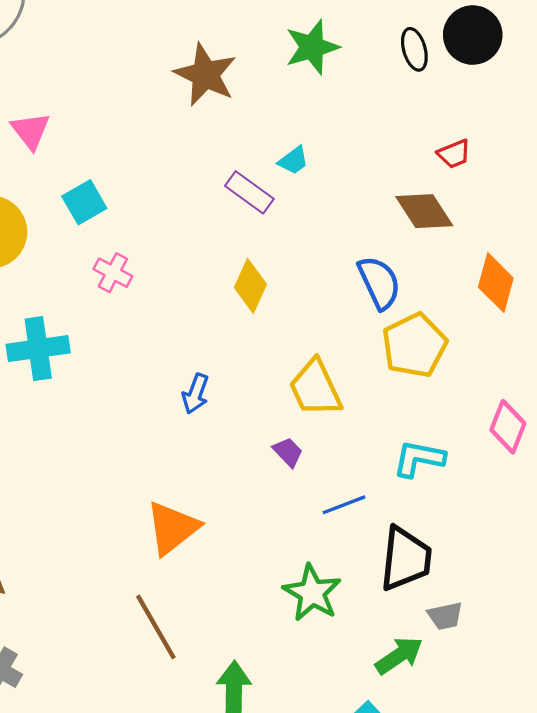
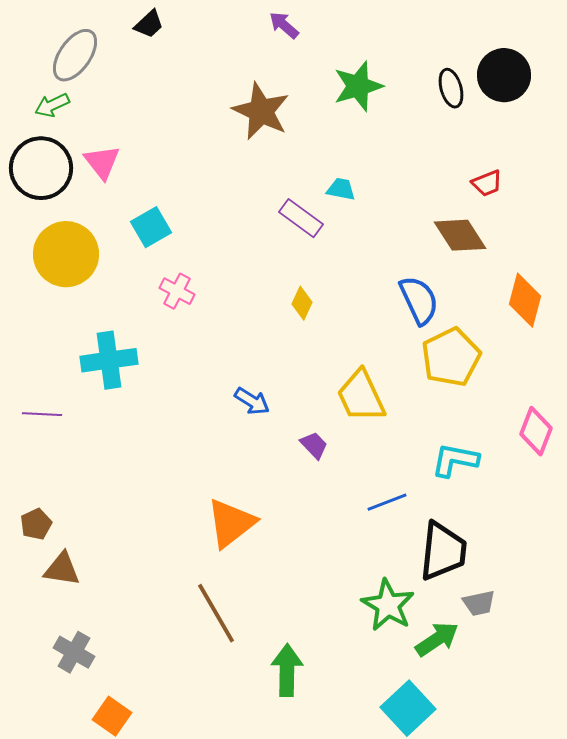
cyan trapezoid: (293, 160) -> (341, 189), turned -132
yellow diamond: (250, 286) -> (302, 303), size x0.7
blue arrow: (195, 394) -> (252, 401), turned -78
purple trapezoid: (288, 452) -> (314, 445), moved
green star: (312, 593) -> (388, 605), moved

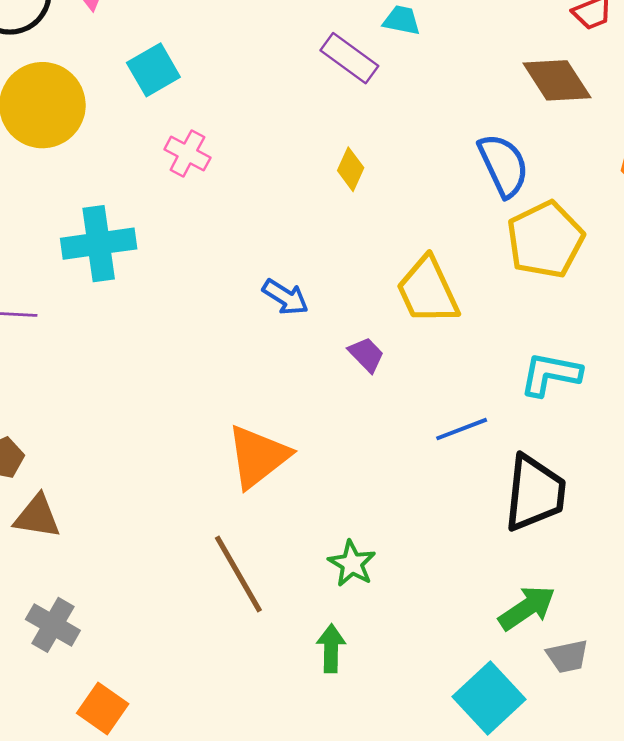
gray trapezoid: (479, 603) -> (567, 656), moved
green star: (388, 605) -> (352, 564), moved, size x0.7
green arrow: (287, 670) -> (331, 648), size x0.7

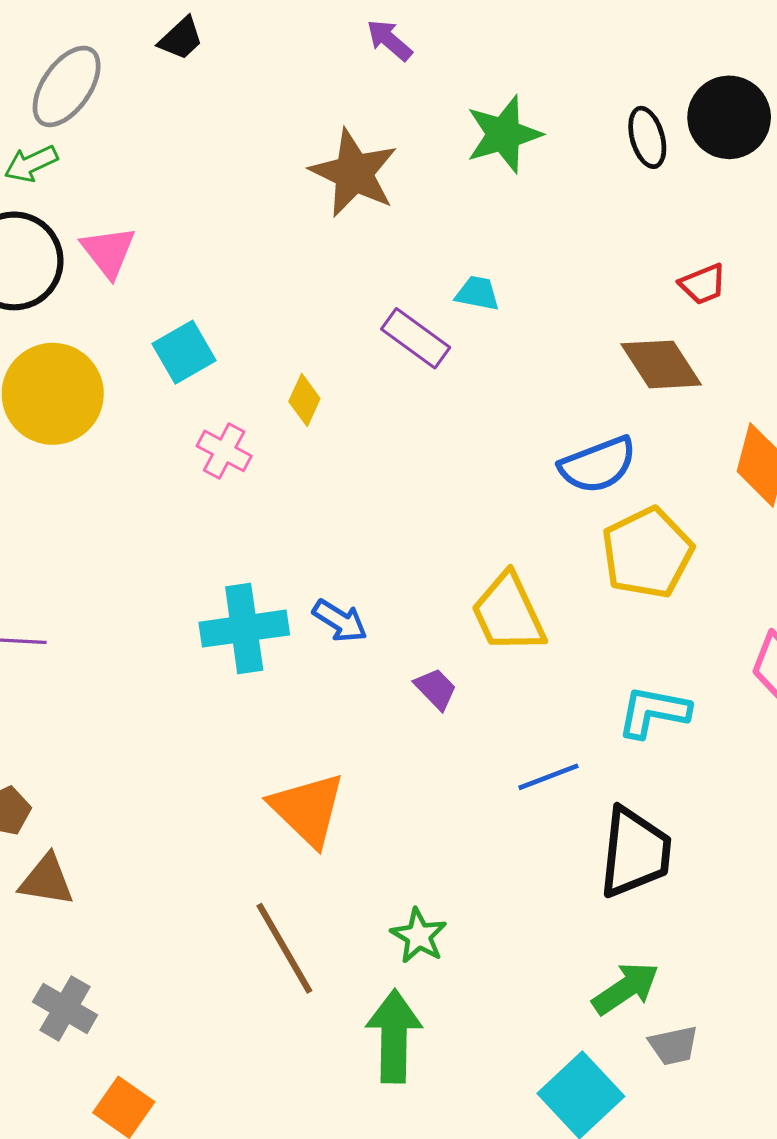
blue semicircle: (503, 165) -> (598, 465), turned 94
yellow diamond: (351, 169) -> (304, 400), moved
cyan cross: (99, 244) -> (244, 629), moved
orange triangle: (258, 456) -> (308, 809), turned -38
green arrow: (331, 648) -> (394, 1036), size x1.6

